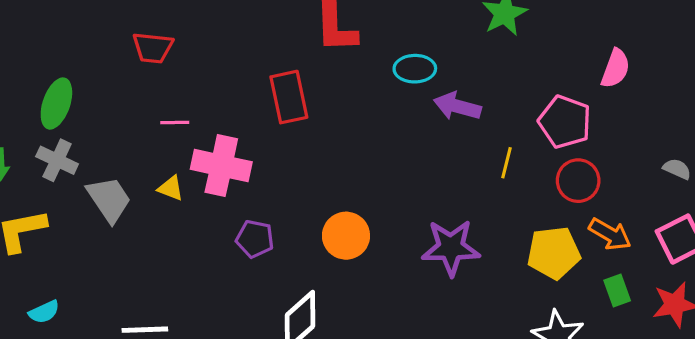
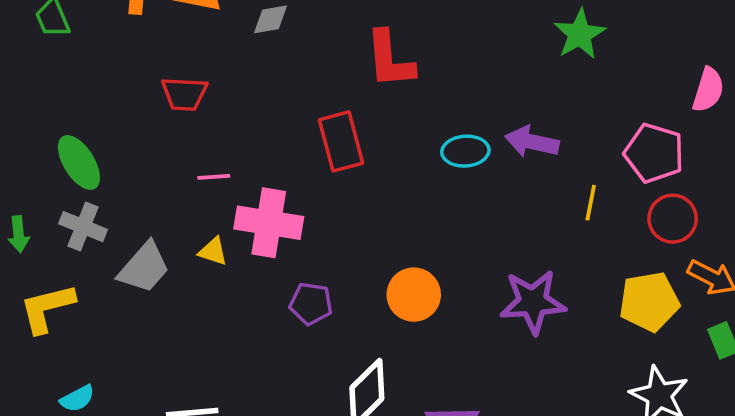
cyan ellipse: (415, 69) -> (465, 151), moved
green ellipse: (56, 104) -> (79, 162), turned -48
gray trapezoid: (109, 199) -> (144, 268), turned 78

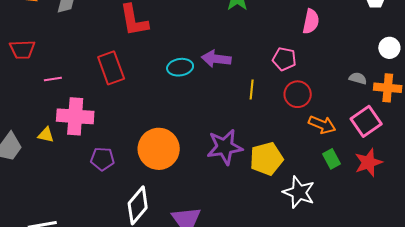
pink pentagon: (654, 153) -> (284, 59), size x0.7
pink line: (214, 177) -> (53, 79), moved
orange circle: (414, 295) -> (159, 149), size x1.4
yellow pentagon: (649, 302) -> (266, 159), moved

